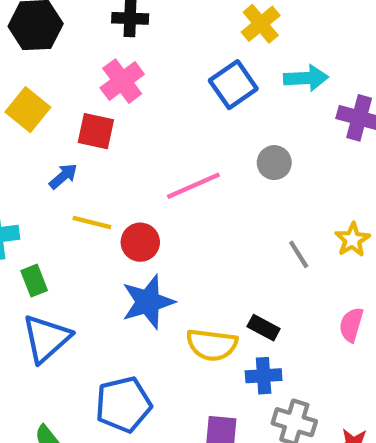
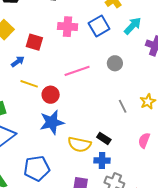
cyan arrow: (306, 78) -> (133, 26), turned -48
pink cross: (122, 81) -> (68, 27), moved, turned 36

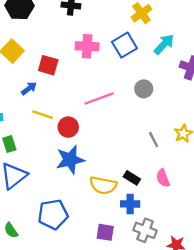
pink semicircle: (144, 140) -> (163, 178), moved, turned -42

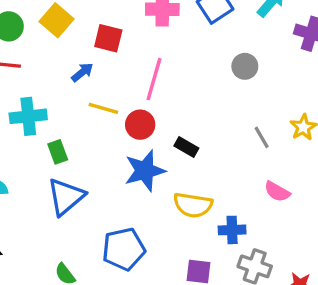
pink line: (99, 98) -> (154, 79), moved, turned -52
black rectangle: (132, 178) -> (186, 147), moved
pink semicircle: (163, 178) -> (277, 192), turned -36

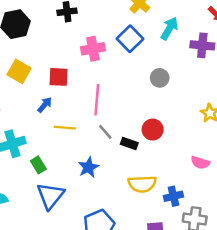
red circle: (140, 125) -> (153, 130), moved
gray line: (262, 137) -> (105, 132), moved
blue star: (145, 171) -> (88, 167), moved, size x0.7

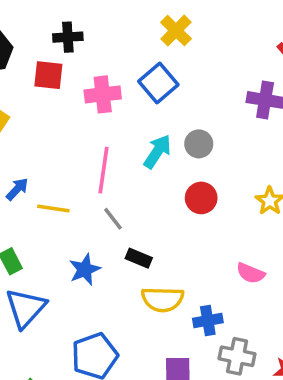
cyan arrow: (169, 28) -> (157, 152), moved
red square: (59, 77) -> (48, 75), moved
blue arrow: (45, 105) -> (17, 189), moved
red circle: (153, 130) -> (201, 198), moved
black rectangle: (129, 143) -> (139, 258), moved

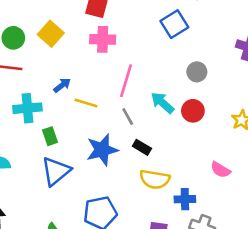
pink cross: (103, 94) -> (103, 39), moved
cyan arrow: (157, 152) -> (162, 103), moved, turned -90
blue star: (85, 269) -> (102, 150), size x1.4

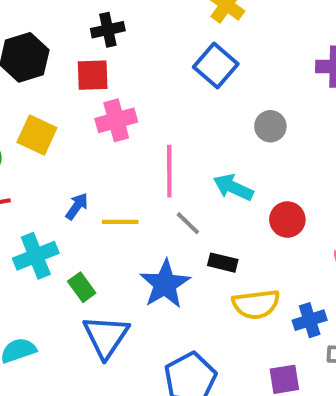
red circle: (193, 111) -> (287, 220), moved

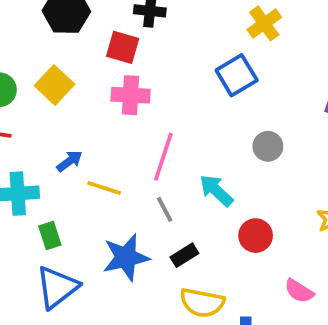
black rectangle: (223, 263) -> (184, 255), turned -64

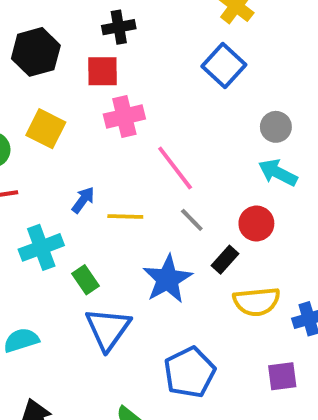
pink line: (163, 157) -> (175, 168), turned -39
cyan arrow: (216, 190) -> (278, 173), moved
red circle: (256, 236) -> (256, 224), moved

